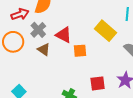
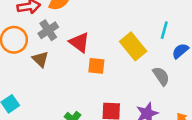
brown triangle: (44, 49) -> (40, 59), moved

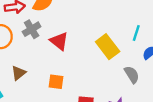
brown triangle: (40, 59) -> (19, 73), moved, turned 35
orange square: (96, 66) -> (56, 82), moved

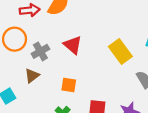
gray cross: (32, 29) -> (40, 51), moved

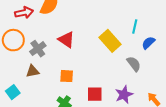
brown triangle: (32, 76) -> (33, 71), turned 32

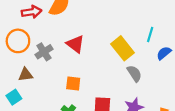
gray semicircle: (134, 64) -> (134, 73), moved
brown triangle: (33, 71) -> (25, 75), moved

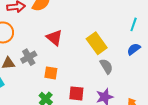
cyan line: (150, 34) -> (134, 24), moved
gray cross: (44, 52) -> (29, 57), moved

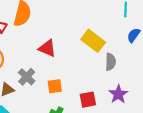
gray semicircle: (106, 66) -> (111, 62), turned 49

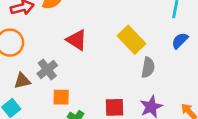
orange square: (55, 86) -> (61, 97), moved

